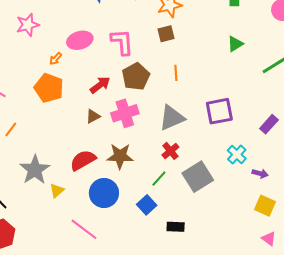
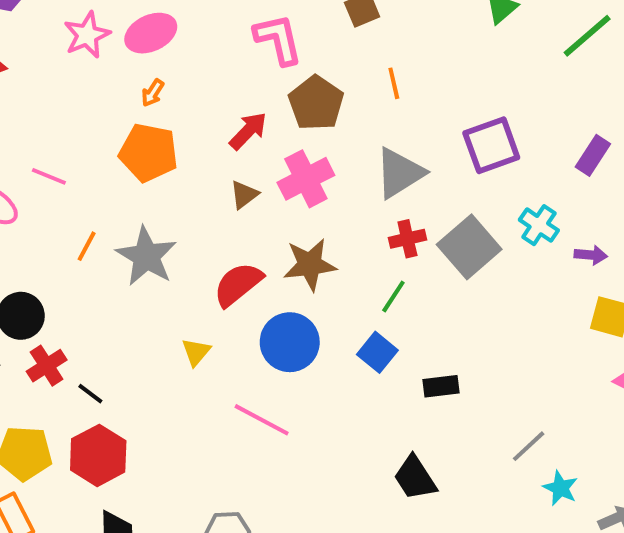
pink ellipse: (80, 40) -> (151, 33), moved
red cross: (170, 151) -> (407, 239), turned 36
gray star: (35, 170) -> (146, 256), moved
gray square: (198, 177) -> (469, 247), moved

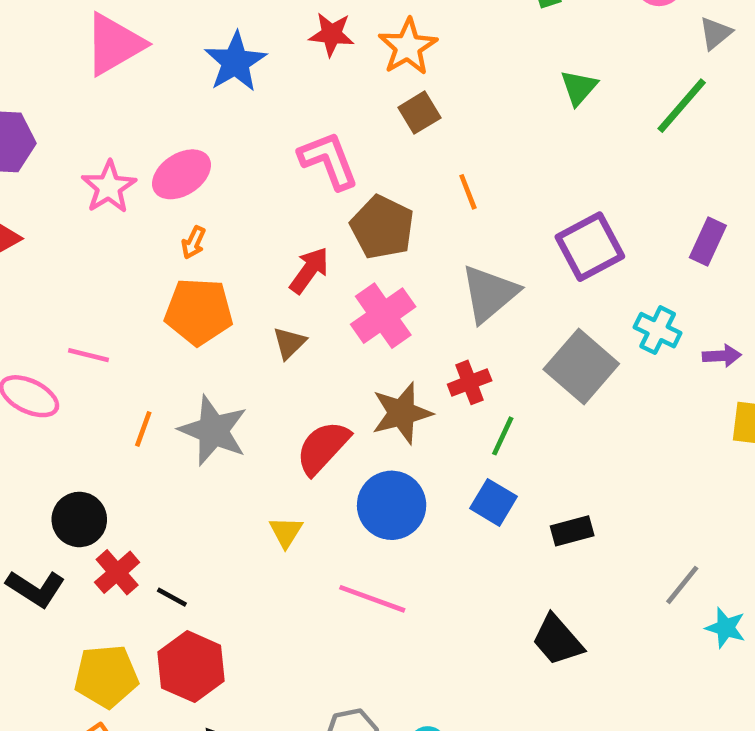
brown triangle: (244, 195) -> (289, 343), moved
red cross: (407, 239) -> (470, 382), moved

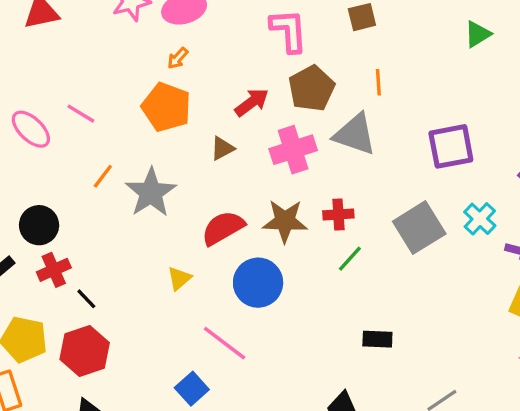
gray triangle: (489, 293) -> (355, 134), moved, turned 42
blue square: (494, 502) -> (192, 389), moved

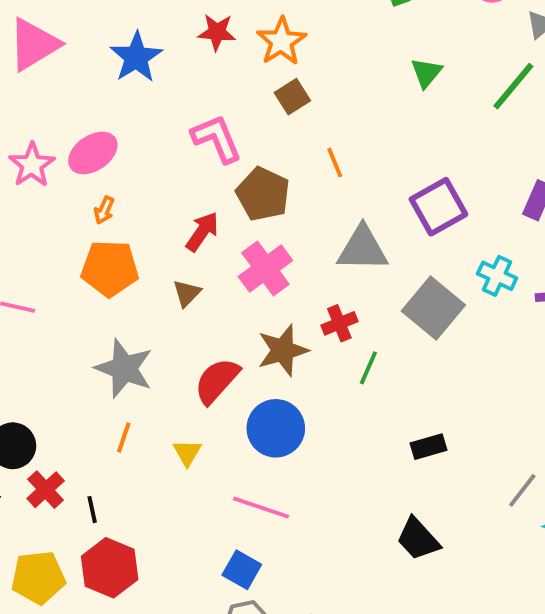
gray triangle: (355, 134) -> (363, 249), moved
orange line: (103, 176) -> (124, 437), moved
black line: (86, 299) -> (92, 510), turned 50

